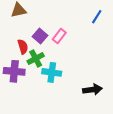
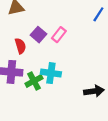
green cross: (36, 58) -> (34, 81), moved

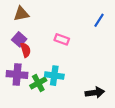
purple square: (38, 35) -> (19, 39), moved
pink rectangle: (59, 35) -> (62, 39), turned 72

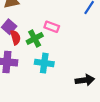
green cross: (38, 83) -> (35, 38), moved

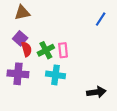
pink rectangle: (52, 27) -> (63, 50), moved, turned 64

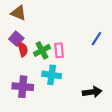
brown triangle: (22, 13) -> (18, 13), turned 35
blue line: (101, 19) -> (96, 39), moved
purple cross: (18, 74) -> (23, 87), moved

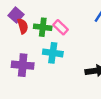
green cross: (42, 50) -> (43, 27), turned 35
pink rectangle: (59, 50) -> (61, 27), turned -40

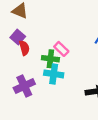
green cross: (43, 27) -> (50, 59), moved
purple cross: (23, 65) -> (24, 86), turned -30

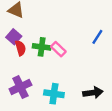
green cross: (50, 59) -> (42, 47), moved
cyan cross: (54, 74) -> (54, 94), moved

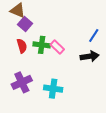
purple square: (14, 37) -> (25, 24), moved
black arrow: (93, 93) -> (90, 56), moved

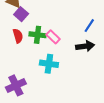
purple cross: (22, 82) -> (16, 85), moved
cyan cross: (53, 89) -> (49, 64), moved

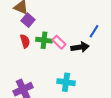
black arrow: (85, 46) -> (80, 47), moved
cyan cross: (49, 64) -> (66, 82), moved

